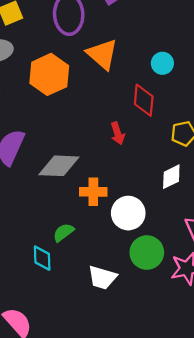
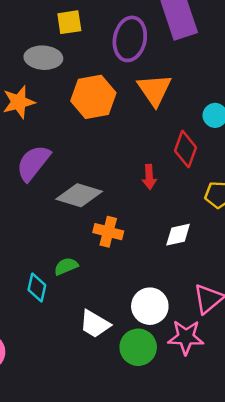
white diamond: (171, 177) -> (178, 235), moved
white circle: (128, 213) -> (150, 306), moved
green circle: (147, 253) -> (138, 347), moved

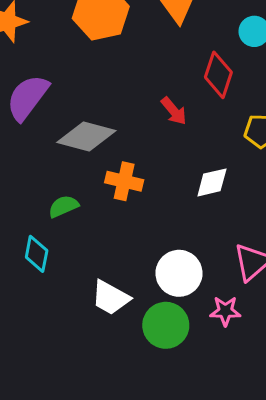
red arrow: (149, 177) -> (174, 111), turned -35
green semicircle: (66, 266) -> (63, 206), moved
pink star: (186, 337) -> (225, 311), size x0.7

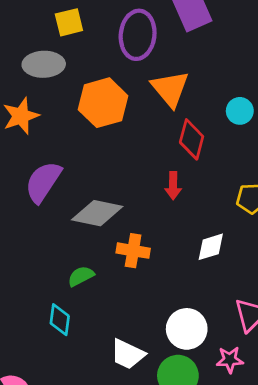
red diamond: (218, 75) -> (192, 139), moved
red arrow: (174, 111) -> (173, 186), turned 44

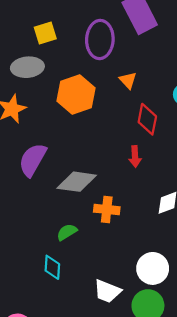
orange triangle: (170, 89) -> (128, 80), size x0.6

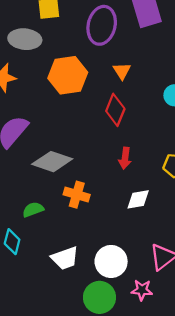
red diamond: (147, 119) -> (115, 110), moved
red arrow: (135, 157) -> (125, 158), moved
white trapezoid: (107, 291) -> (65, 258), moved, turned -52

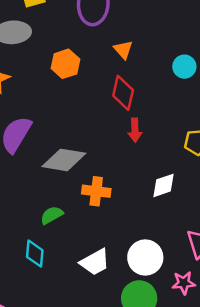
orange hexagon: (68, 75) -> (65, 64), size x0.7
red arrow: (125, 158) -> (135, 130), moved

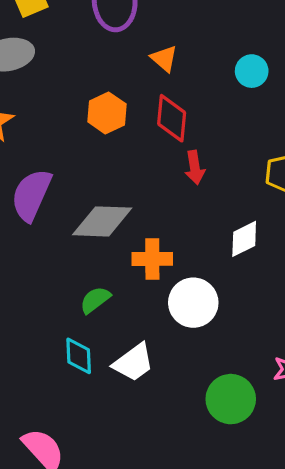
orange hexagon: (65, 64) -> (107, 113), moved
white circle: (145, 258) -> (193, 303), moved
white trapezoid: (95, 262) -> (133, 362), moved

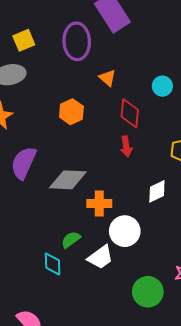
red diamond: (172, 118) -> (130, 113), moved
green semicircle: (95, 300) -> (71, 240), moved
white trapezoid: (133, 362) -> (100, 257), moved

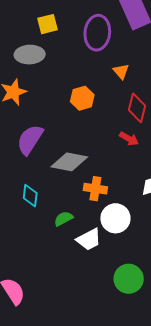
red arrow: (126, 146) -> (129, 139), turned -60
cyan diamond: (53, 264) -> (30, 196), moved

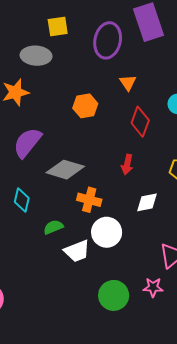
red arrow: (129, 139) -> (127, 164), moved, turned 66

